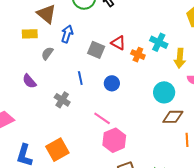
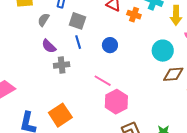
gray square: (96, 50) -> (77, 21), moved
purple semicircle: (29, 81) -> (49, 46), moved
gray cross: (62, 100) -> (62, 65), turned -35

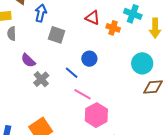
gray semicircle: (43, 20) -> (12, 34), moved, turned -32
blue line: (78, 42) -> (72, 73), moved, turned -32
gray cross: (62, 65) -> (41, 79), turned -35

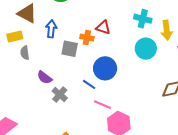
orange cross: (113, 28) -> (87, 38), moved
blue circle: (89, 59) -> (105, 68), size x1.5
cyan circle: (142, 63) -> (146, 49), moved

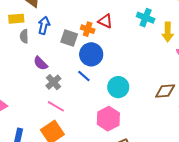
blue arrow: (51, 29) -> (44, 25), moved
cyan circle: (146, 49) -> (118, 87), moved
blue circle: (105, 68) -> (91, 54), moved
pink line: (103, 105) -> (56, 106), moved

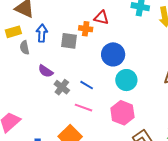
blue circle: (91, 54) -> (113, 54), moved
blue line: (84, 76) -> (87, 85), moved
pink line: (56, 106) -> (84, 108), moved

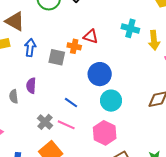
gray semicircle: (25, 48) -> (14, 96), moved
purple semicircle: (46, 71) -> (31, 86), turned 56
gray cross: (62, 87) -> (45, 122), moved

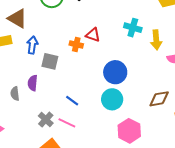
gray square: (57, 57) -> (50, 61), moved
blue circle: (100, 74) -> (115, 72), moved
pink hexagon: (105, 133) -> (129, 131), moved

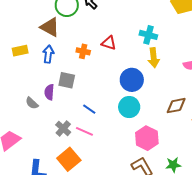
brown triangle: (17, 18) -> (50, 27), moved
yellow arrow: (156, 40) -> (154, 58), moved
orange cross: (76, 44) -> (83, 51), moved
gray square: (50, 61) -> (67, 80), moved
gray semicircle: (15, 94) -> (32, 103), turned -40

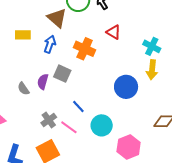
red triangle: (109, 43) -> (114, 32), moved
orange cross: (83, 51) -> (85, 49), size x1.5
cyan circle: (129, 107) -> (102, 125), moved

